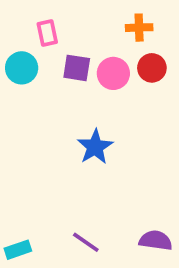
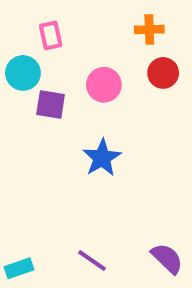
purple square: (77, 68) -> (51, 105), moved
pink circle: (113, 73) -> (104, 85), moved
purple semicircle: (156, 240) -> (167, 258), turned 36

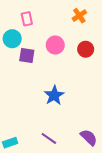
orange cross: (149, 30) -> (79, 16), turned -32
red circle: (163, 73) -> (86, 49), moved
blue star: (102, 158) -> (54, 95), moved

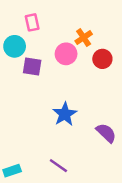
orange cross: (79, 16) -> (84, 38), moved
purple semicircle: (89, 137) -> (106, 133), moved

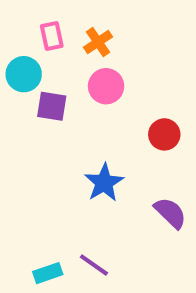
orange cross: (84, 38) -> (98, 42), moved
red circle: (102, 59) -> (164, 134), moved
cyan rectangle: (12, 171) -> (48, 273), moved

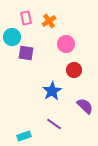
pink circle: (106, 86) -> (66, 44), moved
red circle: (164, 134) -> (74, 70), moved
purple line: (94, 265) -> (54, 124), moved

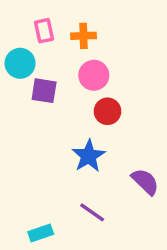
orange cross: (49, 21) -> (84, 36), turned 32
pink circle: (66, 44) -> (94, 75), moved
red circle: (74, 70) -> (108, 111), moved

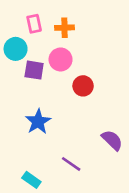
pink circle: (94, 75) -> (61, 59), moved
blue star: (89, 156) -> (38, 122), moved
cyan rectangle: (41, 233) -> (31, 180), turned 54

